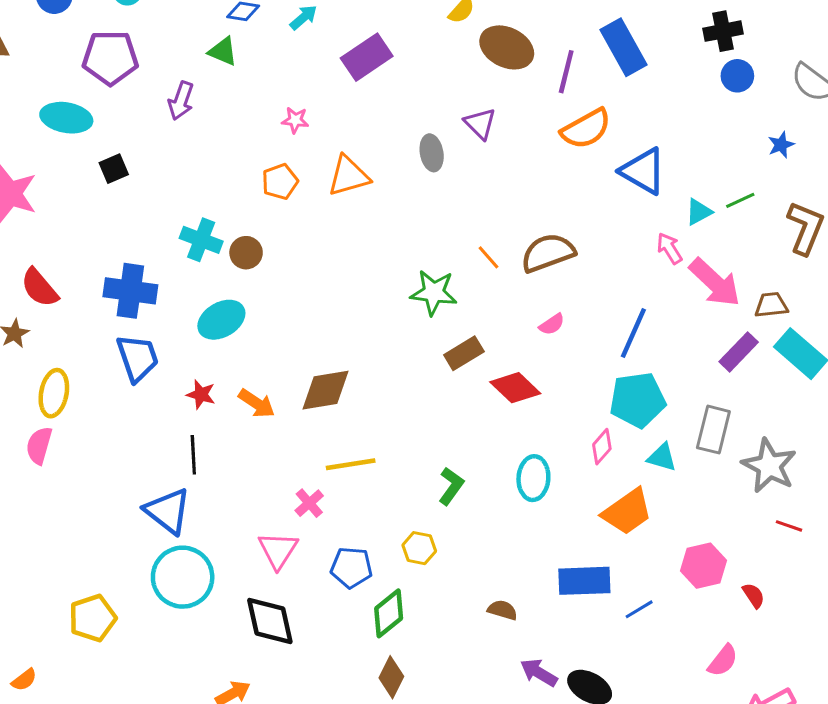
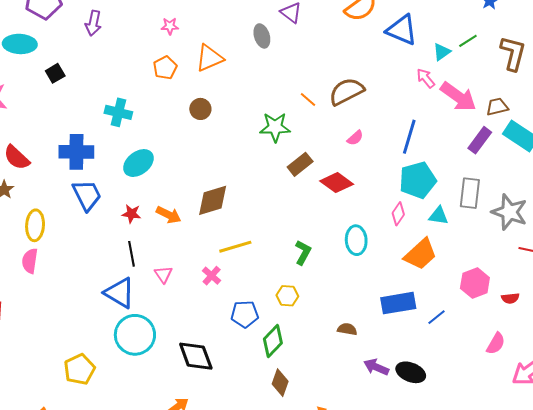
brown circle: (246, 253) -> (200, 109), moved
pink triangle: (278, 550) -> (163, 274), moved, size x0.7
red semicircle: (754, 595) -> (510, 298), turned 126

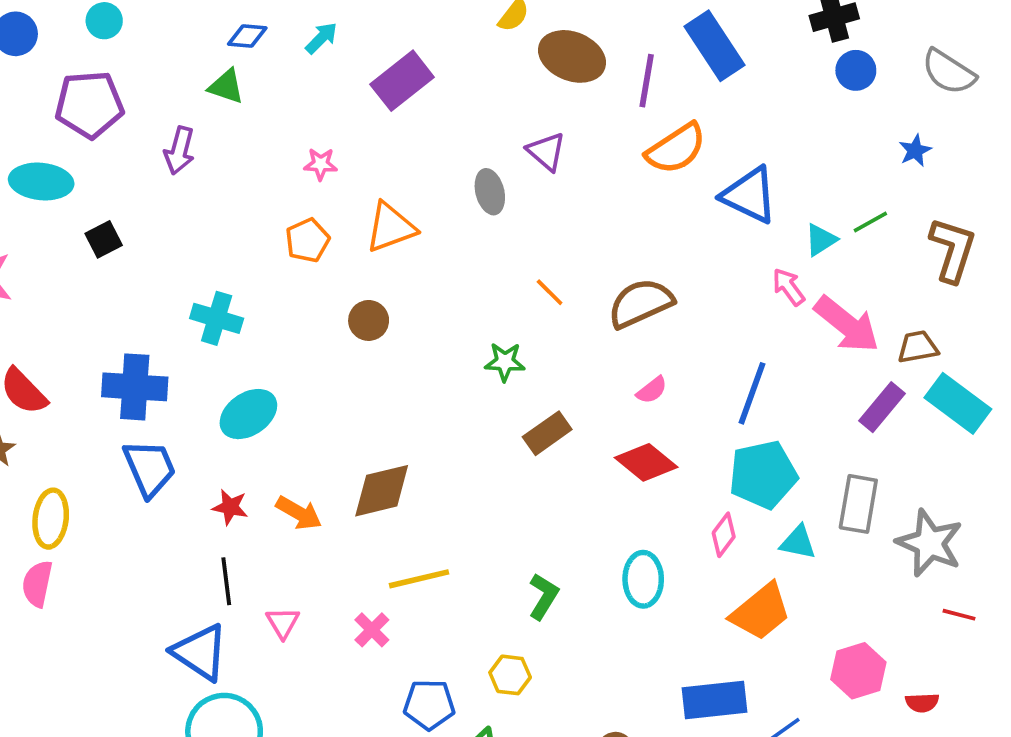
orange line: (308, 100) -> (550, 292), moved
green star: (275, 127) -> (505, 362), size x0.7
red diamond: (337, 183) -> (646, 462), moved

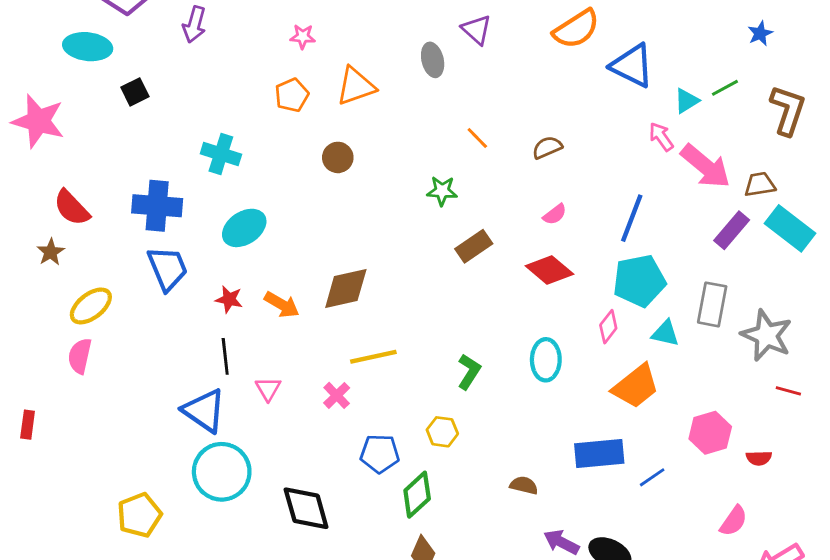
brown semicircle: (641, 303) -> (547, 147), size x0.6
yellow ellipse: (51, 519) -> (91, 306), turned 45

